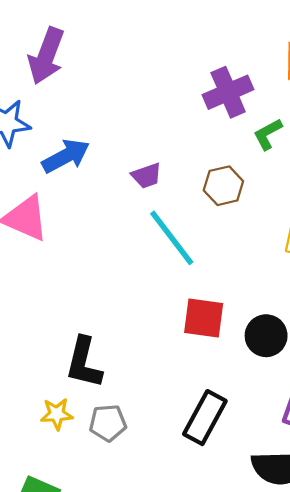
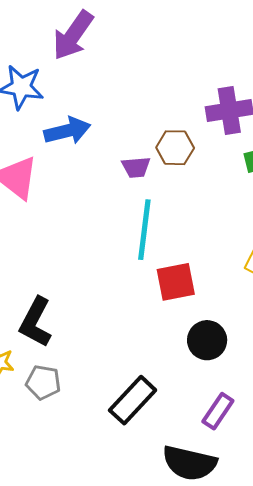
brown hexagon: (223, 186) -> (175, 148), moved
cyan line: (172, 238) -> (144, 230), turned 30
red square: (204, 318) -> (176, 282), moved, turned -33

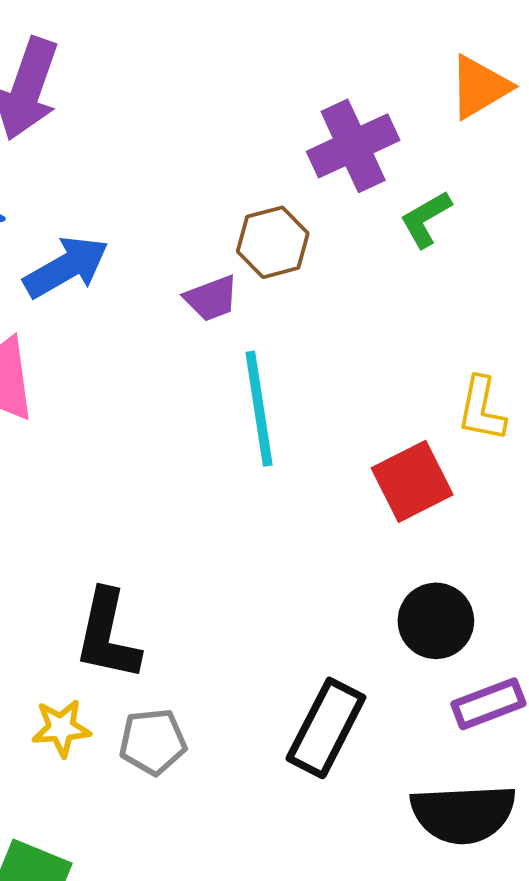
red square: (176, 282) -> (412, 481), moved
black circle: (207, 340) -> (436, 621), moved
purple rectangle: (218, 411) -> (488, 704), turned 51

